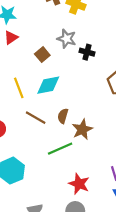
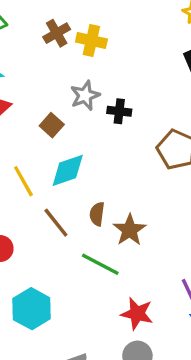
gray star: (67, 39) -> (85, 95), turned -30
brown line: (36, 118) -> (56, 223), turned 30
green line: (60, 149) -> (100, 264), turned 60

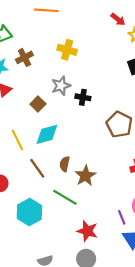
brown cross: (57, 33) -> (24, 57), moved
cyan hexagon: (32, 309) -> (29, 212), moved

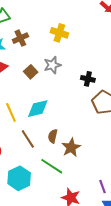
black cross: (83, 97) -> (88, 79), moved
brown square: (38, 104) -> (31, 72), moved

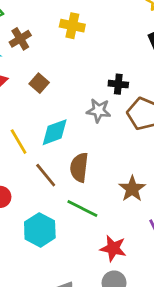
gray star: (52, 65) -> (99, 111), moved, turned 30
brown semicircle: (53, 136) -> (79, 167), size x1.5
brown star: (71, 148) -> (132, 189), moved

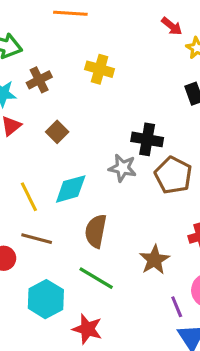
black cross: (118, 84) -> (147, 139), size x1.4
brown line: (46, 175) -> (37, 239), moved, turned -40
red star: (113, 248) -> (87, 329), moved

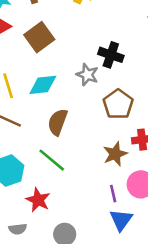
brown square: (57, 132) -> (39, 37), size x1.6
brown pentagon: (173, 175) -> (118, 104), moved
brown star: (154, 260) -> (115, 154), moved

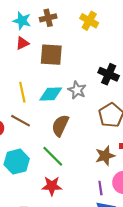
brown square: (39, 37) -> (51, 55), turned 35
gray star: (87, 75) -> (77, 90), moved
red star: (38, 200) -> (52, 186), moved, turned -30

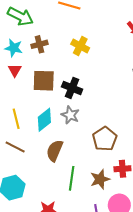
red triangle: (22, 43) -> (15, 70), turned -32
black cross: (109, 74) -> (72, 88), moved
cyan diamond: (51, 94) -> (44, 120), turned -35
green line: (53, 156) -> (72, 178), moved, turned 55

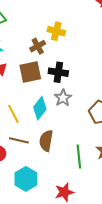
brown cross: (39, 44) -> (38, 46), moved
gray star: (70, 115) -> (63, 98), turned 30
brown semicircle: (55, 151) -> (46, 141), moved

